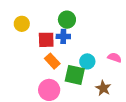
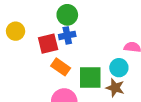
cyan circle: (87, 61) -> (119, 68), moved
brown star: (103, 88) -> (115, 88), moved

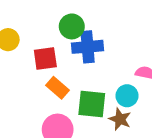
blue cross: (67, 35) -> (88, 47), moved, size x1.5

